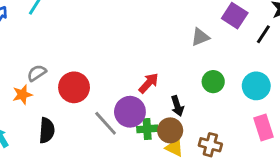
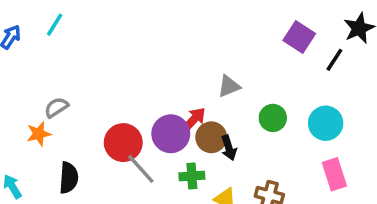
gray triangle: (200, 37) -> (229, 86), moved
red circle: (74, 87) -> (123, 143), moved
purple circle: (130, 112) -> (171, 134), moved
brown circle: (170, 130) -> (211, 137), moved

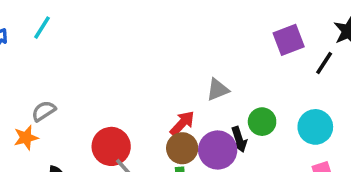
purple square: (299, 37) -> (289, 40), turned 36
purple circle: (171, 134) -> (218, 150), moved
brown circle: (211, 137) -> (182, 148), moved
black arrow: (229, 148) -> (239, 139), moved

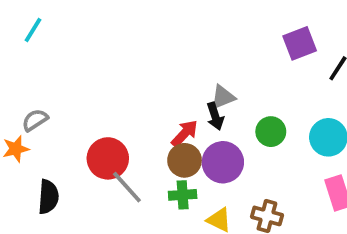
black arrow: (239, 139) -> (215, 116), moved

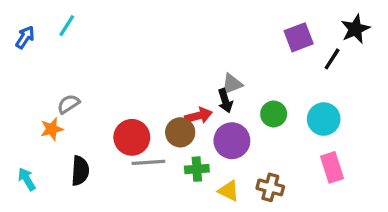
red arrow: (185, 133) -> (199, 116), turned 32
brown circle: (185, 160) -> (180, 132), moved
gray line: (127, 187) -> (148, 162), turned -52

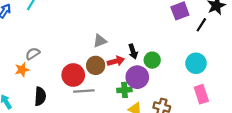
gray triangle: (232, 84) -> (100, 41), moved
green circle: (274, 114) -> (152, 60), moved
brown circle: (180, 132) -> (96, 65), moved
green cross: (197, 169) -> (124, 90), moved

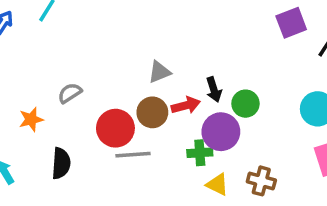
gray semicircle: (33, 54) -> (70, 93), moved

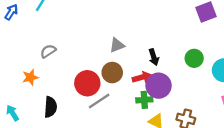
gray semicircle: (70, 93) -> (48, 51), moved
green circle: (245, 104) -> (194, 58), moved
red arrow: (186, 105) -> (142, 77), moved
gray line: (133, 155) -> (99, 101), turned -30

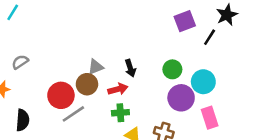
gray triangle: (117, 45) -> (96, 67), moved
purple circle: (159, 86) -> (181, 98), moved

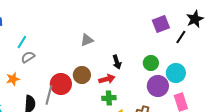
cyan line: (13, 12) -> (22, 42), moved
gray triangle: (96, 67) -> (87, 40), moved
gray line: (73, 114) -> (49, 95), moved, turned -42

